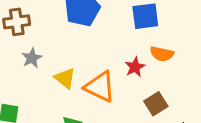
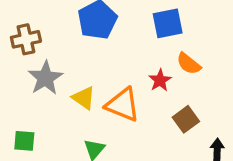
orange semicircle: (162, 54) -> (189, 64), turned 30
gray star: (32, 58) -> (45, 78), size x1.5

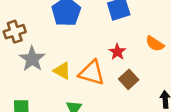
orange semicircle: (189, 64) -> (155, 44), moved
brown square: (186, 119) -> (129, 79), moved

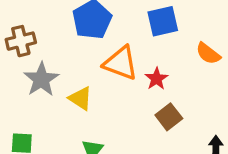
orange semicircle: (155, 44) -> (208, 54), moved
orange triangle: (92, 73) -> (121, 63), moved

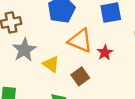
brown square: (169, 117) -> (80, 76), moved

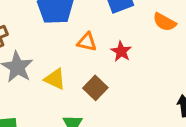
orange triangle: (80, 41) -> (87, 42), size x0.6

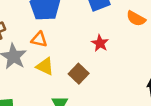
orange triangle: (87, 42) -> (39, 39), moved

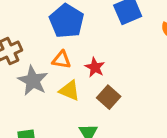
red star: (100, 43) -> (95, 67), moved

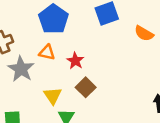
yellow triangle: (70, 91) -> (53, 96), moved, turned 30

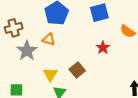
red star: (75, 61) -> (103, 48), moved

